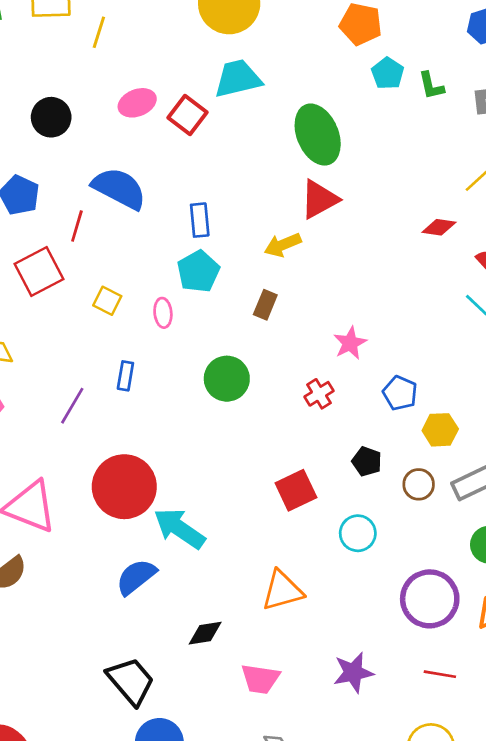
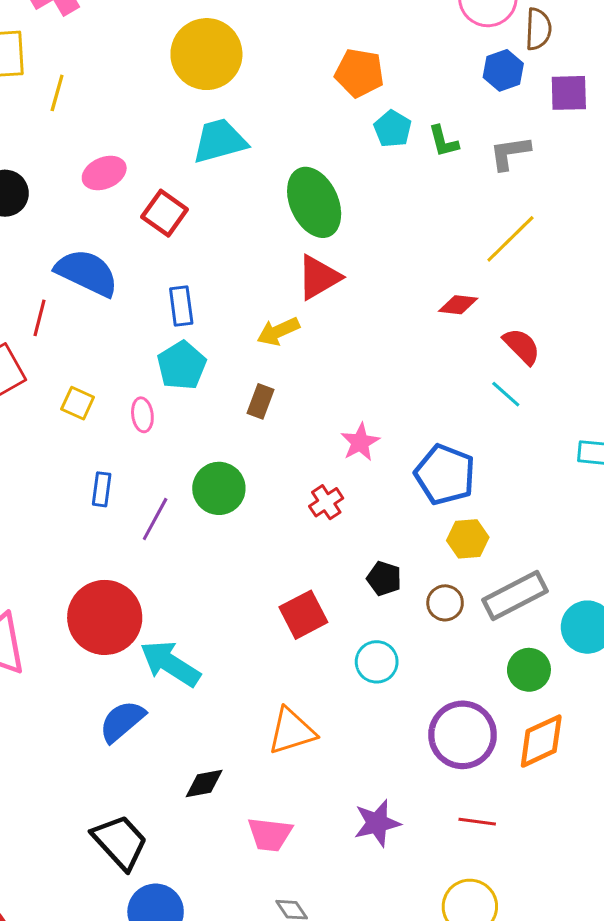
red square: (187, 115) -> (165, 213), moved
blue pentagon: (400, 393) -> (445, 475), moved, size x1.5
purple line: (72, 406) -> (155, 519), moved

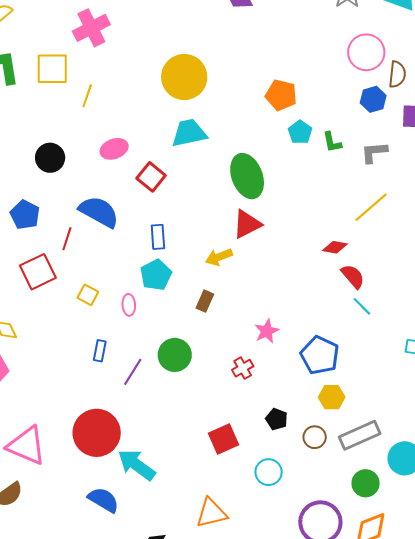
red semicircle: (522, 346) -> (353, 276), moved
blue semicircle: (122, 721) -> (103, 500), turned 68

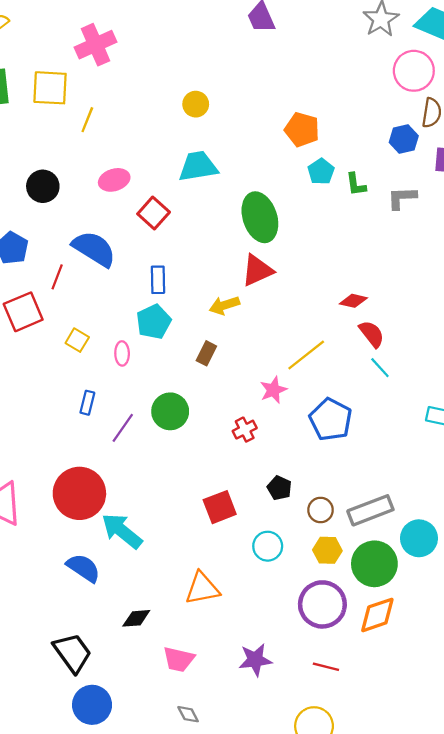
pink circle: (366, 52) -> (414, 71), moved
yellow circle: (184, 77) -> (196, 104), size x0.5
yellow line: (371, 207) -> (306, 355), moved
yellow hexagon: (332, 397) -> (327, 550), moved
green circle: (366, 483) -> (374, 564), size x1.5

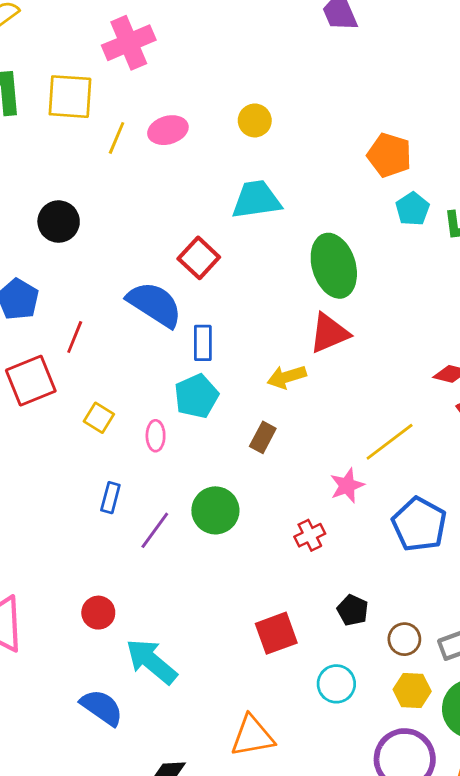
pink ellipse: (114, 180) -> (168, 130), moved
blue semicircle: (94, 249) -> (155, 304), moved
red circle: (79, 493) -> (98, 613), size x0.5

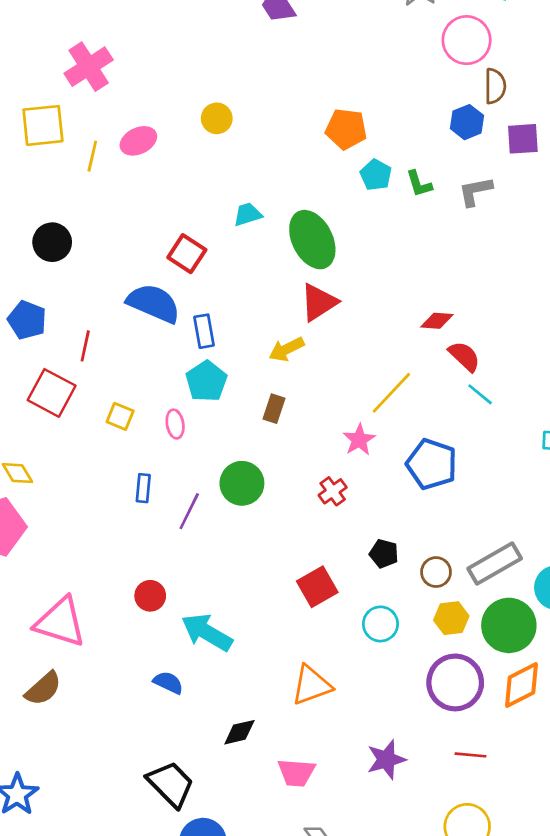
cyan trapezoid: (256, 200) -> (248, 214), moved, size x0.6
red square: (31, 381) -> (52, 393), turned -30
blue semicircle: (102, 707) -> (168, 683), size x0.7

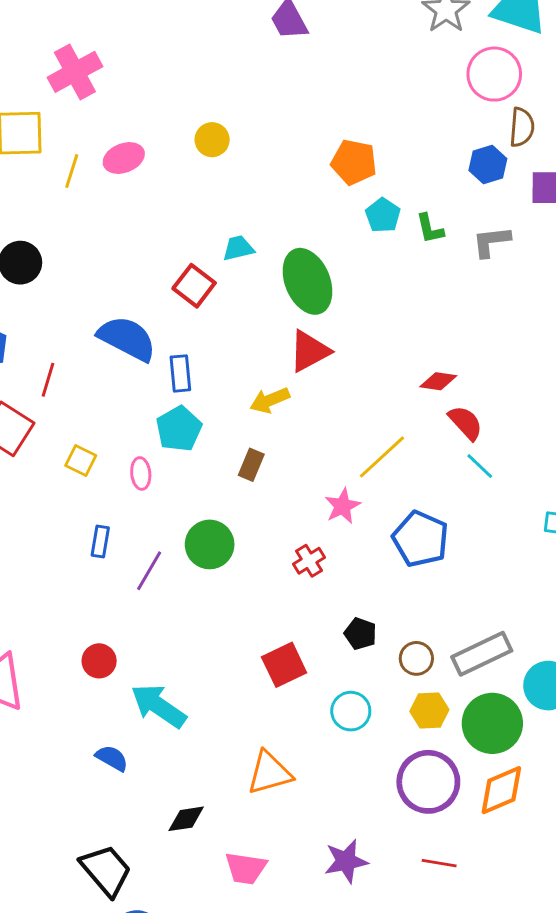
red square: (187, 254) -> (194, 286), moved

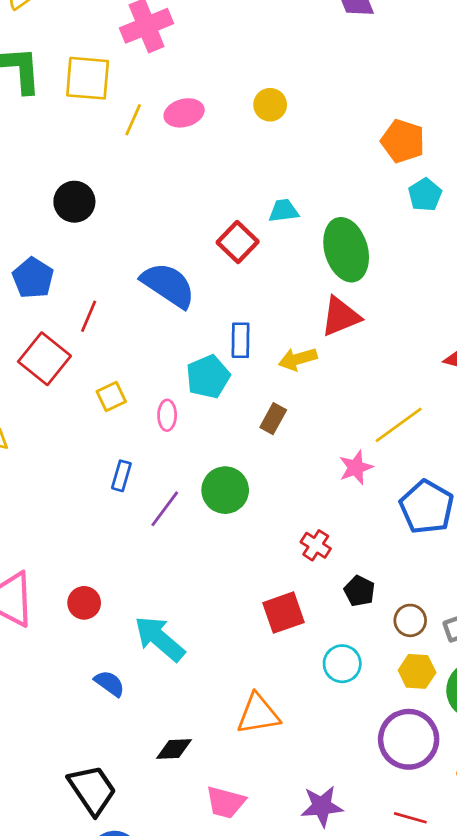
blue rectangle: (180, 373) -> (241, 340), moved
yellow square: (81, 460) -> (111, 397), turned 32
red cross: (309, 561) -> (316, 545), moved, turned -32
red circle: (99, 661) -> (84, 603), moved

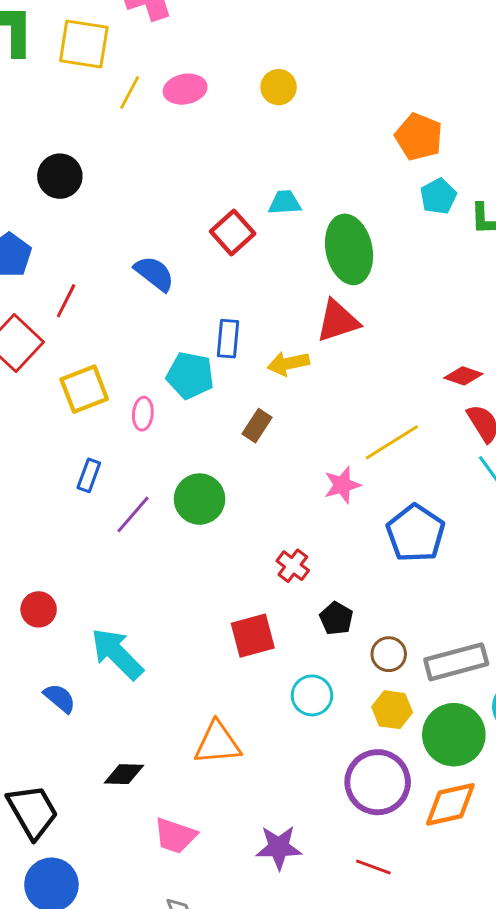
blue semicircle: (168, 285) -> (154, 274), size x0.7
cyan pentagon: (208, 377) -> (190, 375), turned 30
yellow square: (111, 397) -> (84, 389), size x1.5

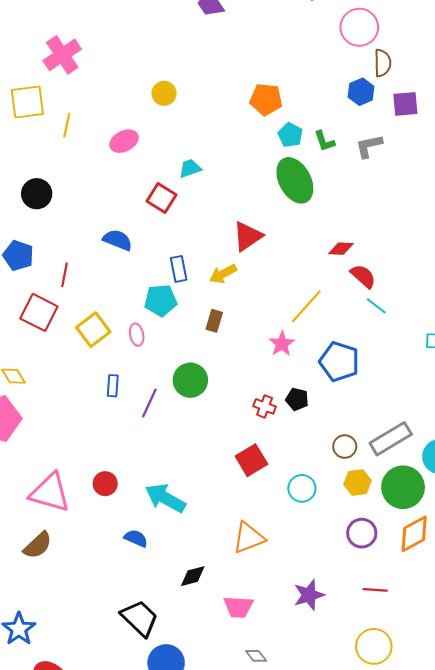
pink ellipse: (185, 89) -> (124, 141), moved
green ellipse: (349, 249) -> (295, 180), moved
black pentagon: (336, 618) -> (297, 399), moved
purple circle: (378, 782) -> (362, 533), size x0.7

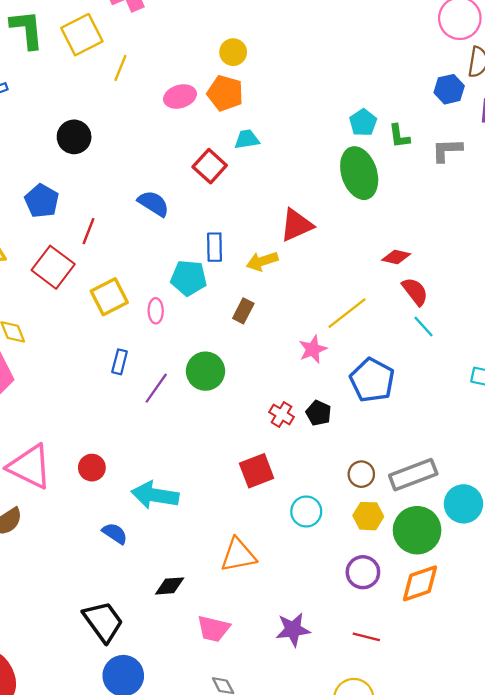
orange pentagon: (266, 99) -> (225, 93), moved
yellow square: (27, 102) -> (82, 35), turned -30
cyan arrow: (165, 498) -> (155, 495), turned -30

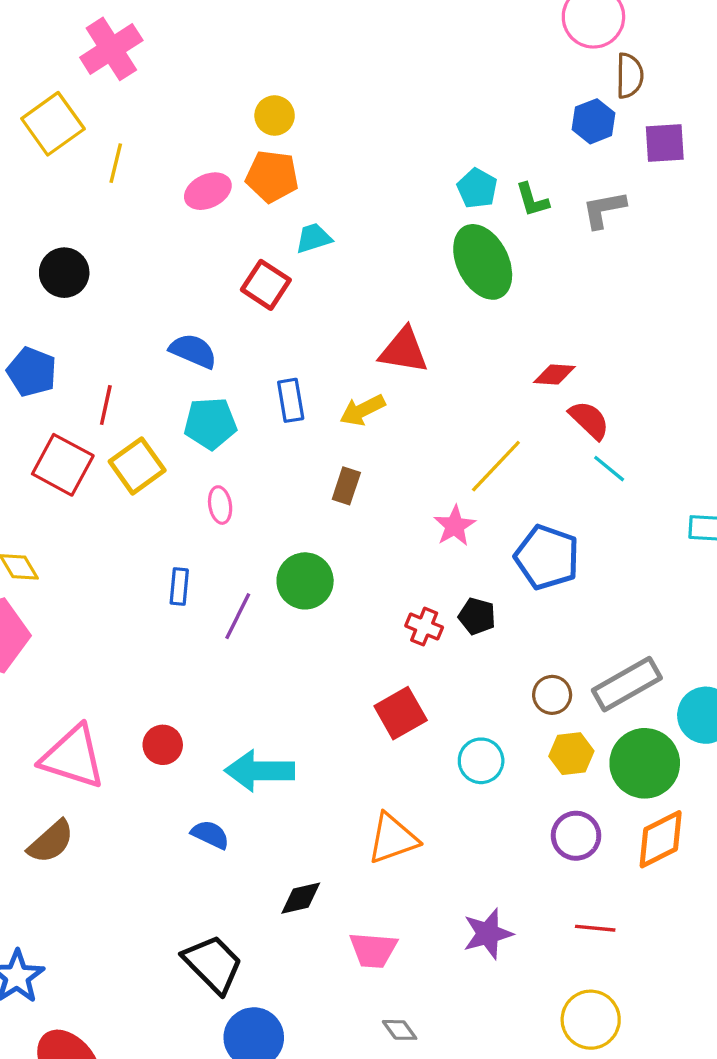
red triangle: (296, 225) -> (404, 351), turned 42
cyan pentagon: (189, 278) -> (210, 423), moved
yellow square: (109, 297) -> (137, 466), moved

